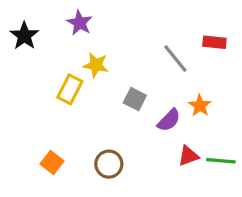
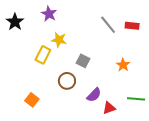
gray line: (175, 58) -> (108, 25), moved
purple semicircle: (169, 120) -> (94, 95), moved
red triangle: (188, 156) -> (109, 108), moved
brown circle: (109, 164) -> (67, 81), moved

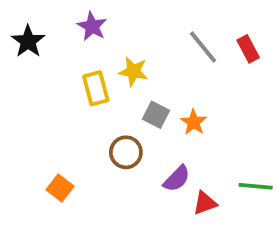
red rectangle: (132, 26) -> (248, 49), turned 56
yellow star: (59, 40) -> (133, 71), moved
yellow rectangle: (43, 55) -> (96, 88), moved, turned -42
orange star: (123, 65) -> (194, 122), moved

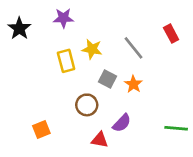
purple star: (92, 26) -> (63, 18), turned -30
gray line: (203, 47) -> (133, 48), moved
orange square: (60, 188) -> (41, 130), turned 30
red triangle: (205, 203) -> (100, 140), moved, turned 30

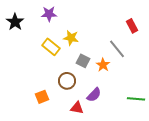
gray line: (133, 48) -> (117, 49), moved
yellow rectangle: (66, 61) -> (51, 47), turned -36
orange square: (41, 130) -> (42, 97), moved

